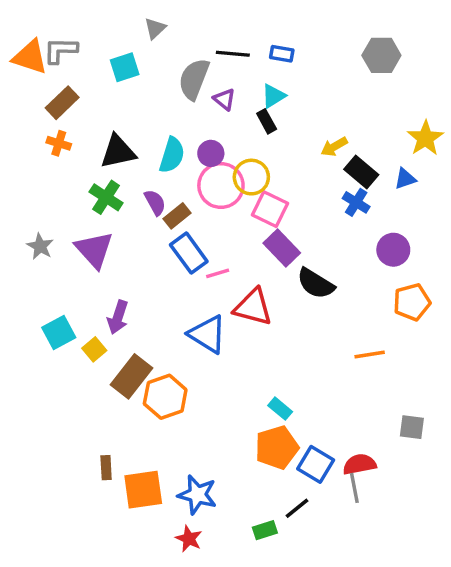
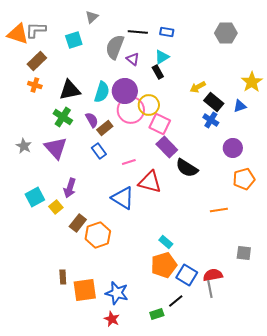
purple circle: (211, 153) -> (125, 91), size x1.6
blue rectangle: (189, 253) -> (99, 151), moved, size x0.7
brown rectangle: (131, 376) -> (78, 223), size x0.7

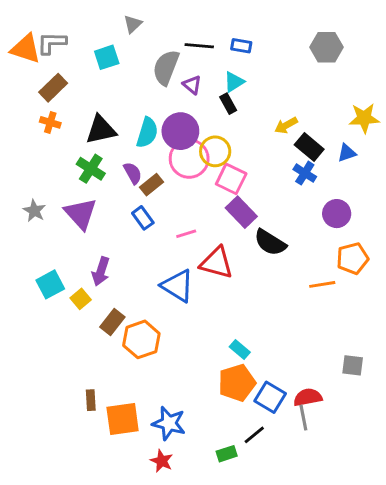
yellow star: (252, 82) -> (364, 118), turned 30
orange line: (219, 210) -> (322, 284), moved

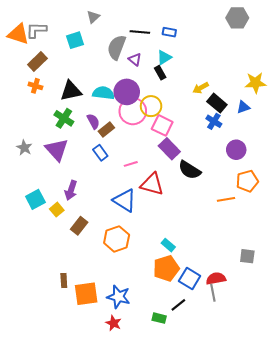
gray hexagon: (327, 47) -> (237, 18), moved
cyan semicircle: (147, 133) -> (103, 93), turned -100
orange hexagon: (141, 339) -> (117, 239), moved
green rectangle: (227, 454) -> (159, 318), turned 32

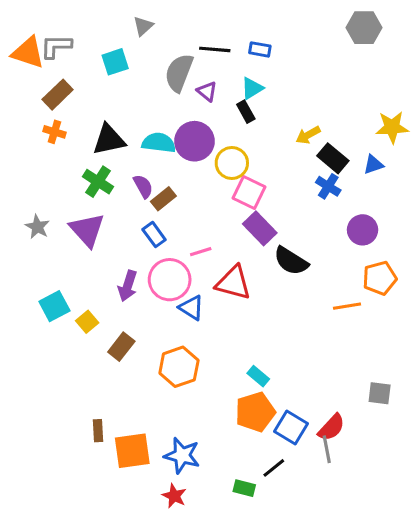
pink circle: (133, 111) -> (170, 280), moved
purple arrow: (71, 190) -> (128, 286), moved
blue triangle: (125, 200) -> (191, 308), size x0.7
red semicircle: (216, 278) -> (331, 427), turned 144

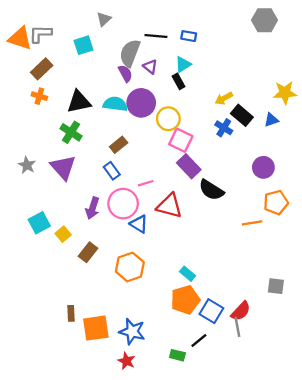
purple semicircle: (143, 186) -> (125, 73), moved
blue cross: (328, 186) -> (224, 128), moved

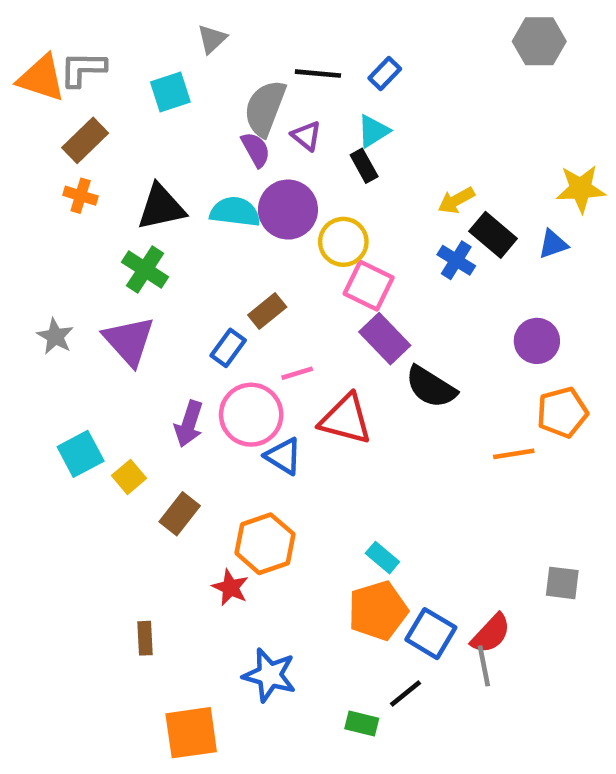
blue rectangle: (189, 36) -> (385, 74), turned -56
brown rectangle: (119, 145) -> (267, 311), moved
blue rectangle: (112, 171) -> (228, 348), turned 72
orange square: (96, 328) -> (191, 733), moved
red star: (126, 361) -> (230, 588), moved

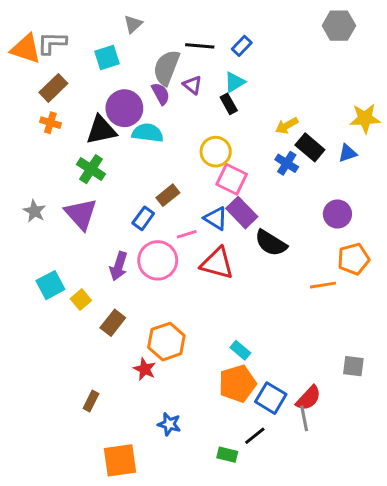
purple circle: (288, 210) -> (124, 108), moved
blue triangle: (283, 456) -> (216, 218), moved
brown rectangle: (145, 638) -> (91, 401), turned 30
blue star: (270, 675) -> (169, 424), size x0.7

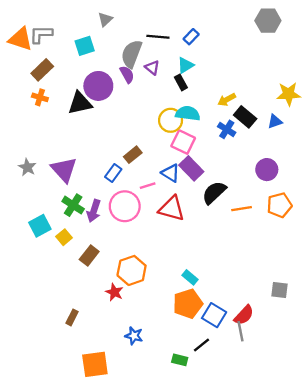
cyan semicircle: (148, 133) -> (188, 113), moved
green cross: (91, 169) -> (73, 205), moved
black semicircle: (271, 243) -> (214, 192), turned 105
orange line: (323, 285) -> (242, 209), moved

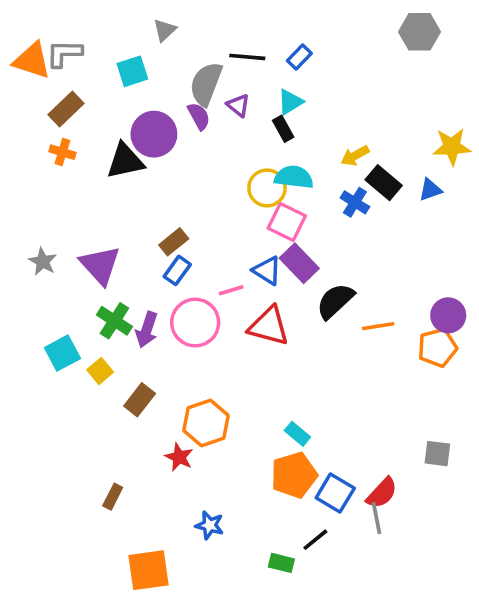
brown rectangle: (133, 155) -> (174, 242), moved
purple circle: (267, 170) -> (448, 315), moved
orange pentagon: (279, 205) -> (437, 348), moved

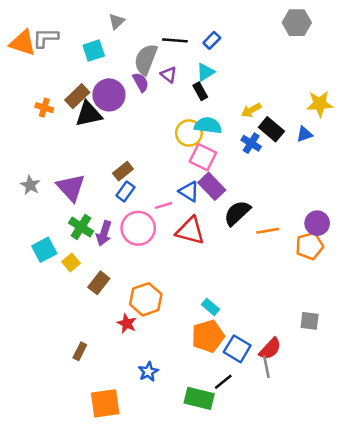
brown rectangle: (66, 109) -> (77, 96), moved
blue star: (210, 525) -> (148, 372), turned 30
green rectangle: (281, 563) -> (199, 398), size x1.6

